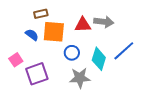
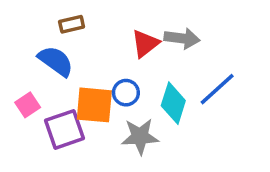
red triangle: (83, 25) -> (145, 44), turned -36
orange square: (54, 32) -> (94, 105), moved
blue semicircle: (32, 35) -> (56, 61), size x1.5

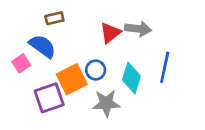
blue line: (217, 89) -> (165, 67), turned -36
pink square: (28, 105) -> (21, 63), moved
orange square: (94, 105) -> (72, 79), turned -32

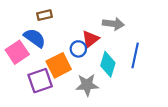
red triangle: (110, 33) -> (90, 39), moved
pink square: (21, 63) -> (17, 52), size x1.5
blue circle: (96, 70) -> (78, 49), moved

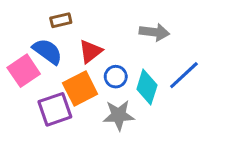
red triangle: (90, 39) -> (90, 51), moved
blue circle: (78, 49) -> (116, 77), moved
blue line: (135, 55) -> (184, 75), turned 35

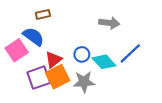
red triangle: (90, 51) -> (53, 60), moved
cyan diamond: (147, 87) -> (104, 62), turned -60
orange square: (80, 88) -> (58, 77), moved

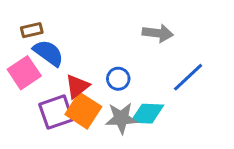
brown rectangle: (43, 14) -> (32, 30), moved
cyan diamond: (104, 62) -> (147, 114), moved, turned -45
orange square: (58, 77) -> (83, 111), turned -30

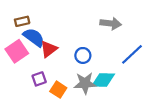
red triangle: (77, 86) -> (49, 49), moved
orange square: (83, 111) -> (58, 90), moved, size x0.7
purple square: (56, 112) -> (39, 79), size x0.6

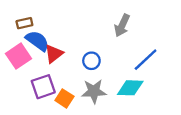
gray arrow: (111, 23) -> (122, 25), turned 108
purple square: (39, 79) -> (43, 87), size x1.5
cyan diamond: (103, 80) -> (130, 88), moved

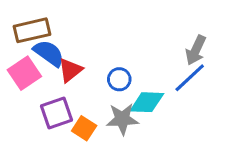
brown rectangle: (24, 23) -> (32, 30), size x1.6
gray arrow: (122, 25) -> (196, 50), moved
cyan diamond: (130, 88) -> (147, 102), moved

